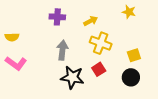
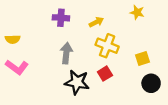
black circle: (131, 77) -> (151, 83), moved

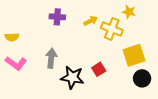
yellow cross: (107, 46) -> (112, 29), moved
gray arrow: (66, 53) -> (51, 58), moved
yellow square: (142, 59) -> (134, 55), size x1.6

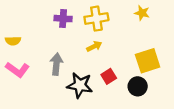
yellow arrow: (91, 21) -> (94, 46), moved
yellow cross: (112, 29) -> (96, 19), moved, turned -30
black circle: (142, 78) -> (138, 86), moved

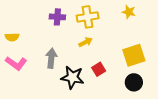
black circle: (138, 86) -> (134, 82), moved

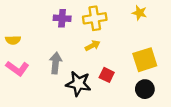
red square: (99, 69) -> (107, 75), turned -32

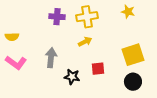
red square: (107, 75) -> (98, 69), turned -32
black star: (78, 84) -> (72, 77), size x0.7

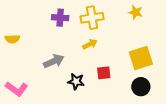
gray arrow: (51, 58) -> (54, 61), turned 60
pink L-shape: (16, 63) -> (17, 89), moved

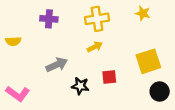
purple cross: (60, 18) -> (49, 19), moved
black circle: (141, 87) -> (160, 91), moved

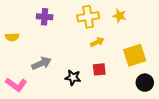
yellow star: (143, 13) -> (119, 16), moved
yellow arrow: (95, 47) -> (97, 42), moved
gray arrow: (57, 65) -> (42, 63), moved

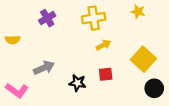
yellow star: (119, 16) -> (138, 12), moved
purple cross: (45, 17) -> (47, 18), turned -35
yellow square: (135, 55) -> (143, 59), turned -30

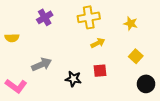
yellow star: (138, 12) -> (131, 24), moved
yellow square: (143, 59) -> (136, 56), size x0.6

